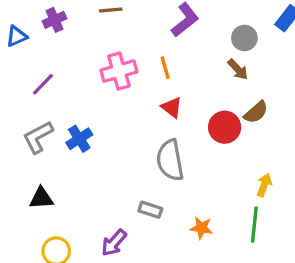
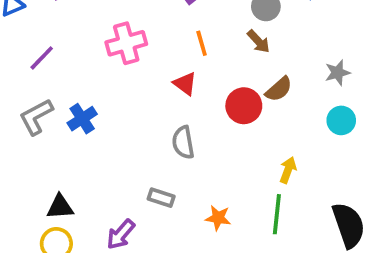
orange line: (165, 68) -> (202, 43), moved
gray semicircle: (170, 160) -> (183, 142), size x0.7
black triangle: (41, 198) -> (60, 207), moved

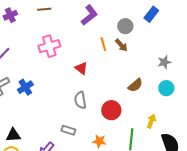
orange line: (202, 43) -> (103, 44), moved
brown semicircle: (279, 89) -> (135, 85), moved
red circle: (244, 106) -> (111, 110), moved
yellow arrow: (288, 170) -> (151, 121), moved

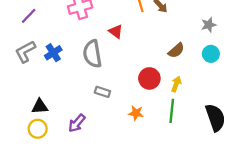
gray semicircle: (80, 100) -> (92, 54), moved, size x1.4
yellow arrow: (151, 121) -> (176, 84), moved
gray rectangle: (68, 130) -> (102, 92), moved

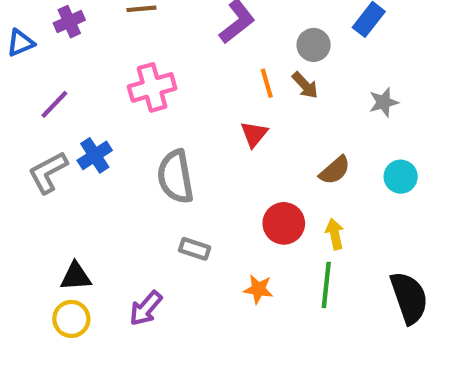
gray star: (209, 25) -> (384, 102), moved
red triangle: (116, 31) -> (254, 134), moved, turned 32
blue cross: (53, 53) -> (95, 155), moved
yellow arrow: (176, 84) -> (335, 234), turned -32

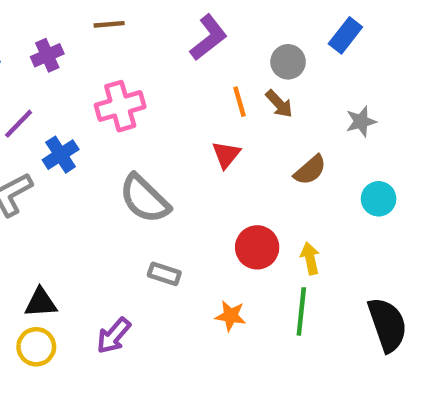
purple cross: (69, 22) -> (47, 55), moved
blue cross: (95, 155) -> (61, 155), moved
brown semicircle: (335, 170) -> (310, 170), moved
gray semicircle: (175, 177) -> (144, 199), turned -36

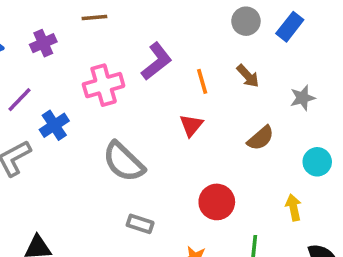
purple L-shape: (209, 38) -> (157, 61), moved
gray circle: (288, 62) -> (246, 21), moved
brown arrow: (279, 104) -> (248, 76), moved
yellow arrow: (310, 258) -> (293, 207), moved

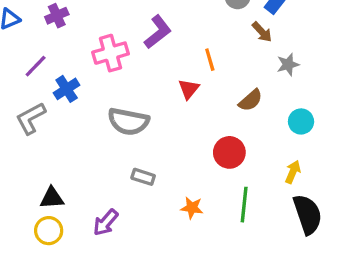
brown arrow: (248, 76) -> (262, 32), moved
orange line: (202, 81) -> (210, 60), moved
gray semicircle: (124, 162) -> (128, 121), turned -33
red circle: (217, 202) -> (229, 152), moved
yellow arrow: (293, 207) -> (293, 172), moved, turned 35

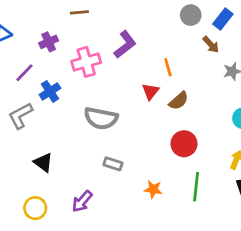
purple cross: (57, 16) -> (49, 42), moved
brown semicircle: (251, 100) -> (179, 101), moved
black triangle: (52, 198) -> (43, 162), moved, turned 40

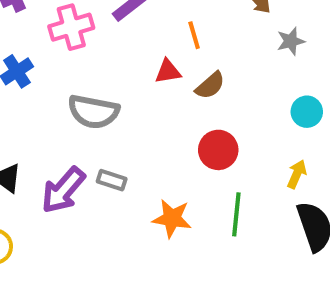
red triangle: (150, 91) -> (168, 71), turned 42
orange star: (153, 189) -> (172, 218), size x1.4
purple arrow: (82, 201) -> (63, 190), moved, size x1.4

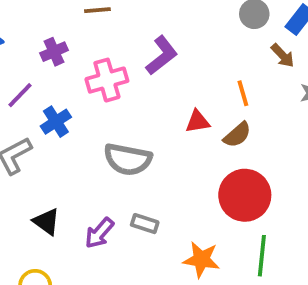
orange line: (194, 35) -> (243, 93), moved
red circle: (218, 150) -> (245, 195), size x1.4
purple arrow: (63, 190) -> (99, 233), size x0.7

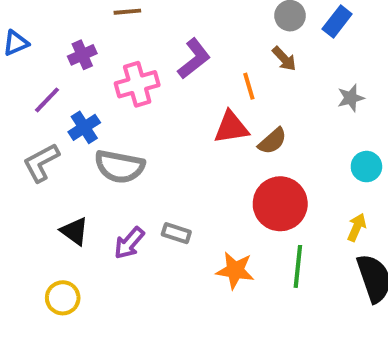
brown arrow: (283, 55) -> (284, 59), moved
orange line: (243, 93) -> (249, 86), moved
red triangle: (198, 122) -> (231, 127), size x1.4
gray semicircle: (128, 159) -> (120, 167), moved

